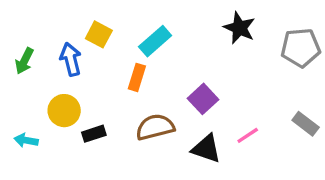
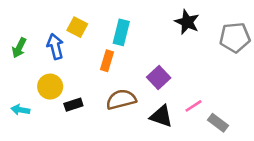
cyan rectangle: (155, 41) -> (121, 32), turned -35
gray rectangle: (306, 124) -> (218, 123), moved

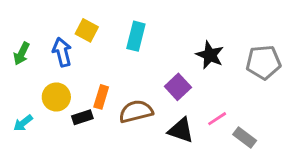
black star: (187, 22) -> (210, 55), moved
gray pentagon: (235, 37) -> (263, 62), moved
orange rectangle: (107, 61) -> (101, 97), moved
cyan arrow: (20, 110) -> (23, 123), turned -48

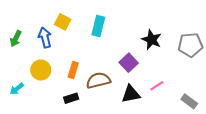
black rectangle: (82, 117) -> (71, 98), moved
black triangle: (181, 130) -> (131, 94), turned -30
gray rectangle: (245, 138) -> (189, 101), moved

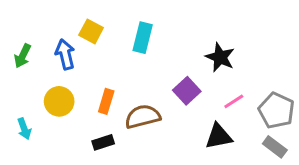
gray pentagon: (190, 45) -> (276, 110), moved, turned 30
pink line: (157, 86) -> (234, 101), moved
cyan arrow: (17, 89) -> (24, 129), turned -72
black triangle: (131, 94) -> (219, 136), moved

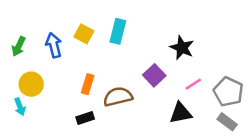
yellow square: (91, 31) -> (84, 34), moved
yellow circle: (59, 101) -> (31, 84), moved

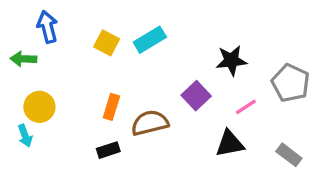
cyan rectangle: (118, 31) -> (150, 40), turned 45
blue arrow: (54, 45) -> (47, 27), moved
green arrow: (19, 46) -> (23, 59), turned 66
black star: (182, 48) -> (231, 60), turned -30
gray pentagon: (228, 92) -> (291, 83), moved

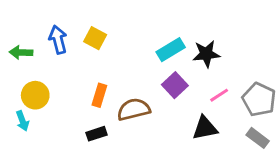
blue arrow: (47, 27) -> (58, 40), moved
cyan rectangle: (150, 40) -> (171, 50), moved
gray pentagon: (291, 83) -> (259, 99), moved

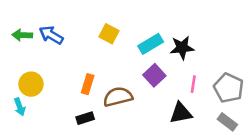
yellow square: (95, 38) -> (109, 34), moved
blue arrow: (58, 40) -> (51, 35), turned -45
green arrow: (21, 52) -> (22, 35), moved
pink line: (219, 95) -> (193, 84), turned -48

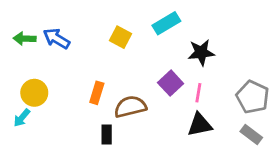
cyan rectangle: (151, 44) -> (166, 23), moved
pink line: (193, 84) -> (198, 93), moved
cyan arrow: (20, 107) -> (22, 118), turned 60
black rectangle: (85, 118) -> (107, 134), moved, turned -72

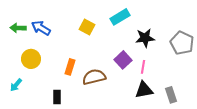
yellow circle: (34, 93) -> (31, 59), moved
gray pentagon: (253, 97) -> (182, 43), moved
black rectangle: (107, 134) -> (57, 97), moved
gray rectangle: (251, 134) -> (171, 95), moved, turned 35

